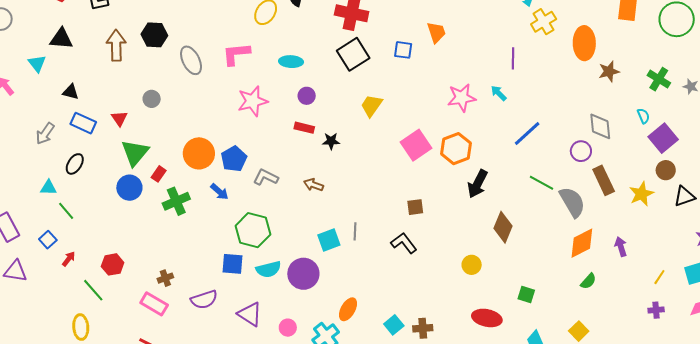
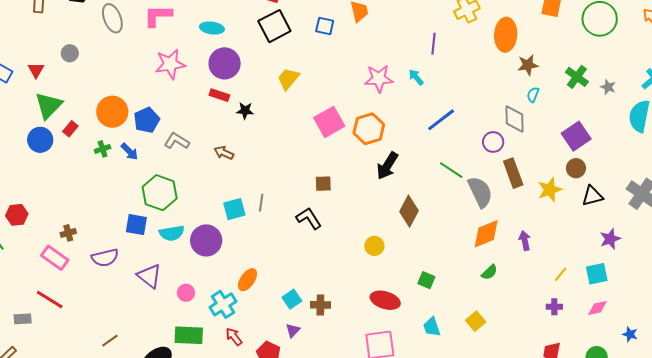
purple circle: (307, 96) -> (225, 63), size x1.8
cyan semicircle: (643, 116) -> (533, 95), moved, turned -140
green cross: (176, 201) -> (103, 149), moved, size x0.6

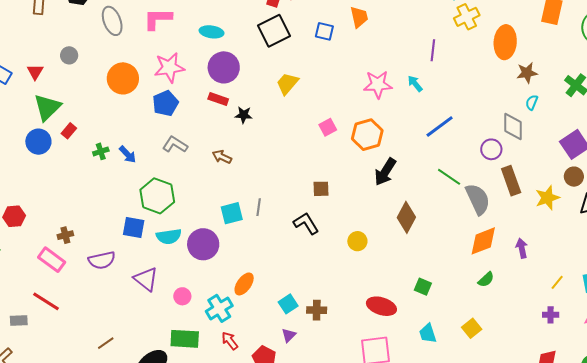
orange circle: (112, 112) -> (123, 78), moved
blue pentagon: (147, 120) -> (165, 103), moved
pink square: (329, 122) -> (328, 127), size x0.6
yellow circle: (374, 246) -> (357, 241), moved

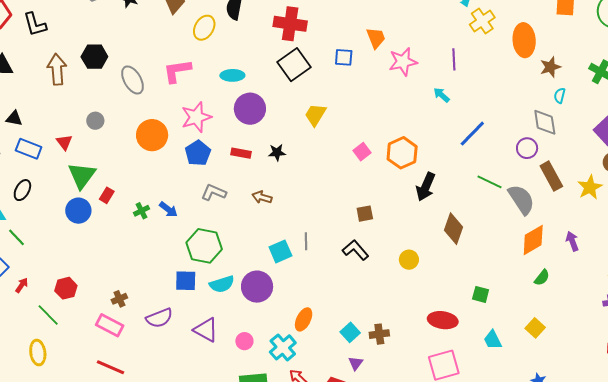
pink star: (378, 84) -> (403, 62), moved
red rectangle: (218, 99) -> (241, 153), moved

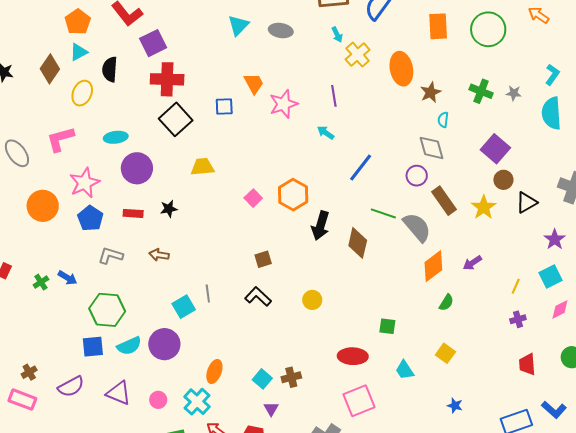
yellow trapezoid: (315, 115) -> (203, 167), turned 60
brown diamond: (454, 229) -> (358, 243), moved
purple arrow: (572, 241) -> (472, 263), turned -96

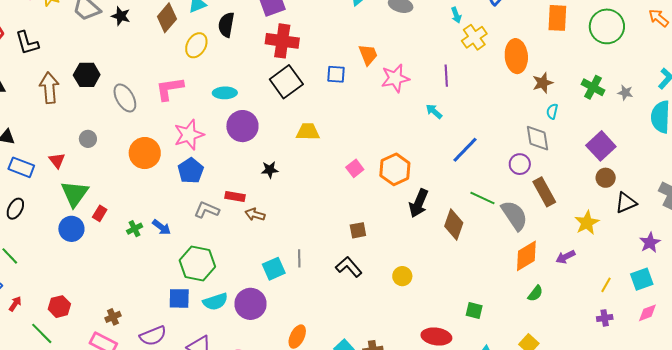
yellow star: (484, 207) -> (587, 223), moved
red rectangle: (133, 213) -> (235, 197), moved

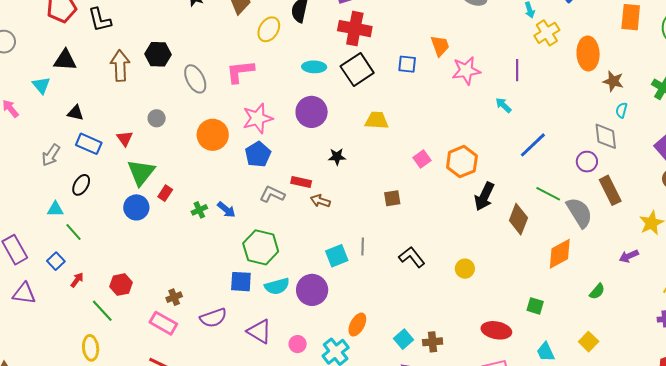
brown star: (543, 83) -> (613, 81), turned 30
cyan ellipse: (225, 93) -> (314, 67), moved
brown square: (358, 230) -> (392, 198), moved
orange diamond: (526, 256) -> (560, 254), moved

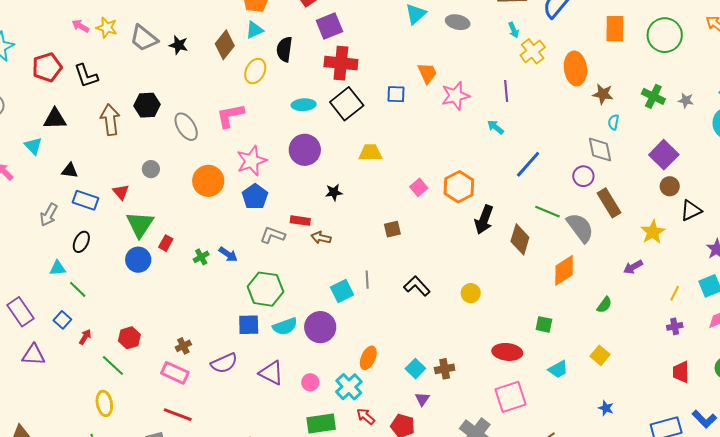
cyan trapezoid: (546, 352) -> (558, 369), turned -90

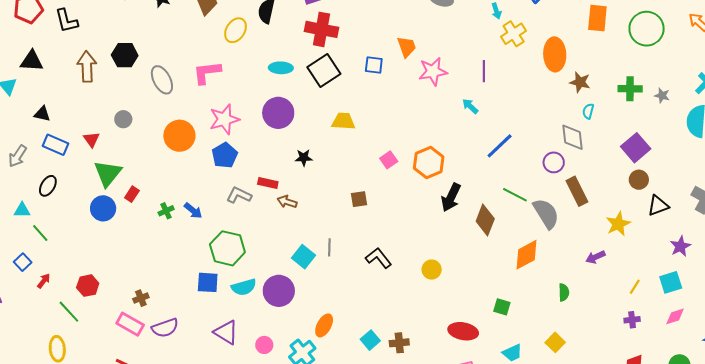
green cross: (653, 96) -> (630, 89), turned -30
cyan square: (342, 291) -> (303, 257), turned -30
green semicircle: (604, 305) -> (564, 292), turned -42
purple semicircle: (224, 363) -> (165, 328), moved

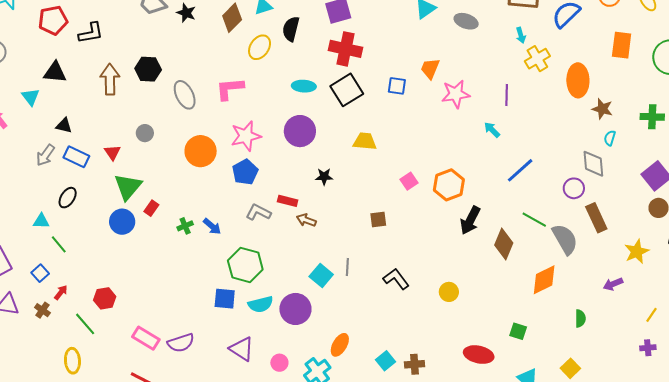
black L-shape: (66, 21) -> (91, 33), turned -88
orange trapezoid: (407, 47) -> (430, 69), turned -140
gray arrow: (18, 156) -> (45, 155), moved
brown cross: (141, 298) -> (42, 310), moved, turned -35

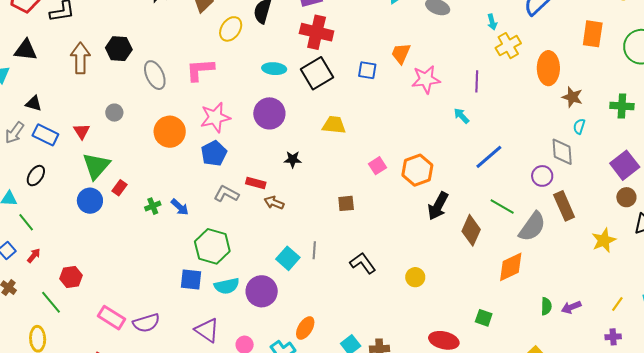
gray semicircle: (565, 239) -> (532, 227), turned 64
purple arrow: (613, 284) -> (571, 307), moved
red arrow: (61, 292) -> (34, 256), moved

